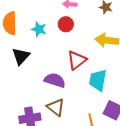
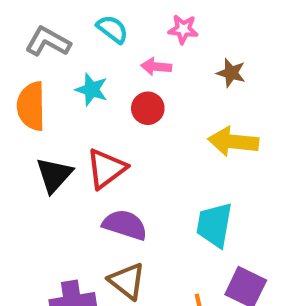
cyan star: (39, 29) -> (92, 90), moved
red triangle: (77, 60) -> (106, 169), moved

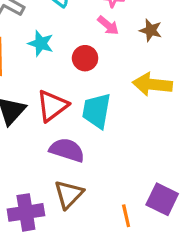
pink arrow: (156, 67) -> (108, 25), moved, turned -145
cyan trapezoid: (214, 225) -> (97, 111), moved
brown triangle: (127, 281) -> (69, 194), turned 36

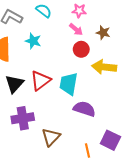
red circle: (85, 58) -> (81, 49), moved
purple semicircle: (67, 150) -> (84, 109), moved
purple cross: (26, 212) -> (23, 118), moved

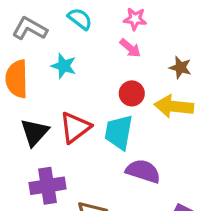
brown star: (103, 33) -> (180, 67), moved
red circle: (81, 49) -> (132, 93), moved

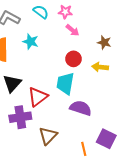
pink star: (135, 19) -> (65, 12), moved
yellow arrow: (174, 106) -> (100, 67), size x0.7
red triangle: (75, 127) -> (38, 97), moved

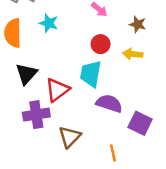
purple square: (106, 139) -> (140, 123), moved

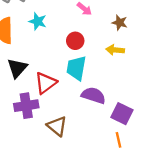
red circle: (101, 44) -> (75, 41), moved
brown triangle: (70, 137) -> (57, 126), turned -35
orange line: (113, 153) -> (118, 140), moved

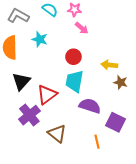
brown star: (120, 23) -> (121, 82), moved
purple cross: (26, 106) -> (29, 115), turned -30
orange line: (118, 140) -> (97, 142), moved

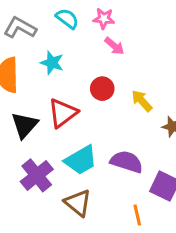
yellow arrow: (109, 65) -> (142, 101), moved, turned 42
cyan trapezoid: (74, 81) -> (81, 160), moved, turned -130
red triangle: (47, 95) -> (63, 113), moved

